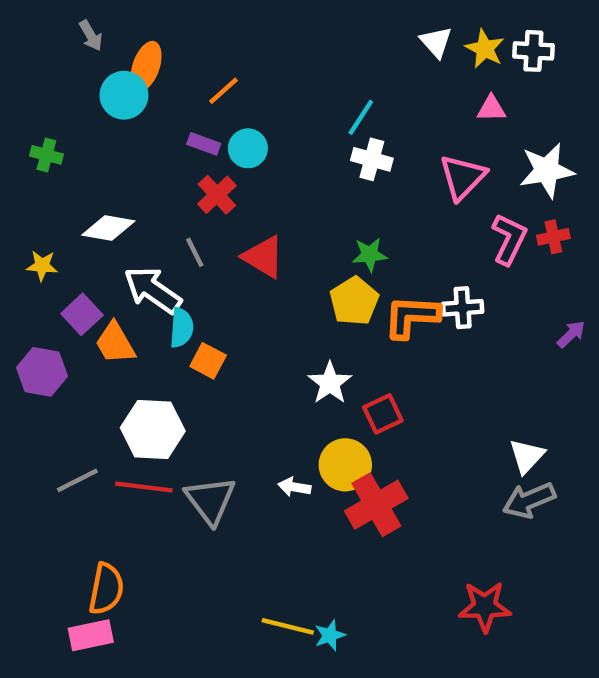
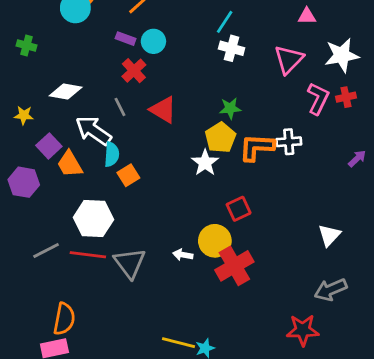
orange square: (208, 361) -> (128, 175), turned 30
white star: (330, 383) -> (205, 163), moved
gray arrow: (529, 500) -> (331, 290), moved

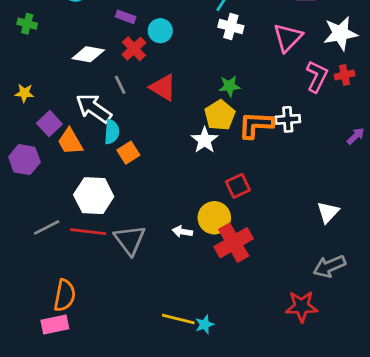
cyan circle: (153, 41) -> (160, 31), moved
white diamond: (66, 92) -> (88, 54), moved

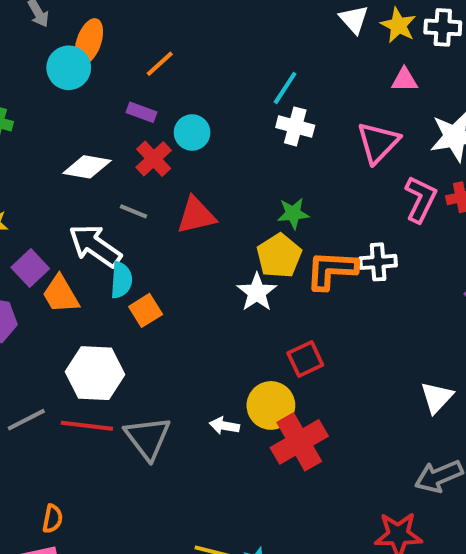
gray line: (120, 85) -> (133, 211), turned -42
red triangle: (163, 87) -> (196, 215), turned -44
orange semicircle: (65, 295) -> (53, 519), size x0.6

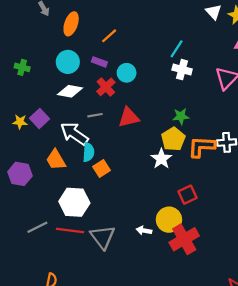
cyan circle: (69, 68) -> (68, 62), moved
gray line: (133, 211) -> (95, 115), turned -32
purple square: (30, 268) -> (40, 118), moved

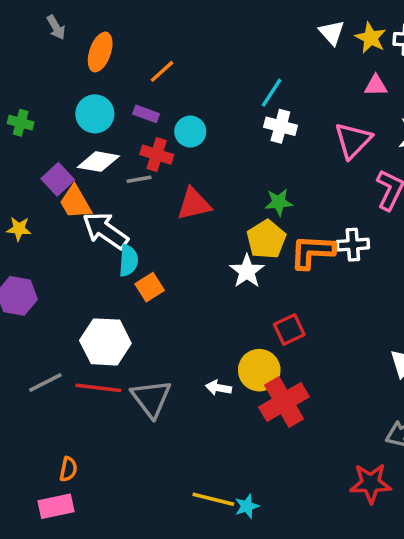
red cross: (106, 87) -> (157, 155), turned -30
gray line: (95, 115) -> (139, 179), moved
purple square: (40, 118) -> (58, 179), moved
yellow star: (20, 122) -> (19, 229), moved
orange trapezoid: (56, 160) -> (75, 202), moved

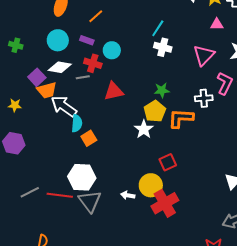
orange trapezoid: (75, 202) -> (47, 90), turned -75
white cross: (353, 245) -> (204, 98), moved
white hexagon: (105, 342) -> (82, 177), moved

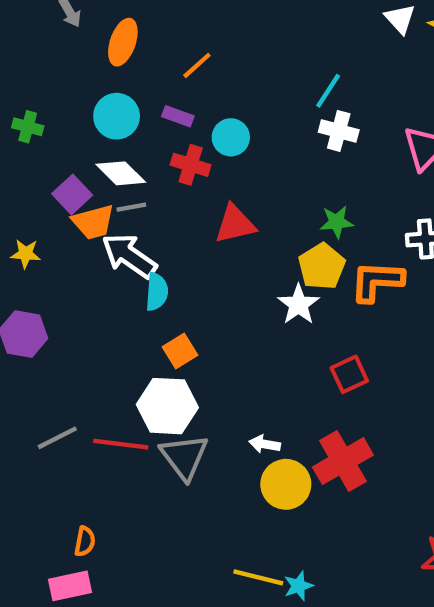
white diamond: (60, 67) -> (121, 173), turned 35
gray line: (83, 77) -> (131, 207), moved
orange square: (89, 138) -> (180, 351), moved
yellow circle: (151, 185) -> (286, 484), moved

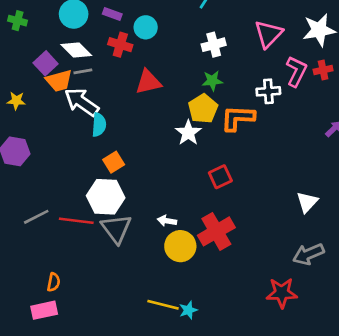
white cross: (339, 131) -> (214, 45), moved, turned -30

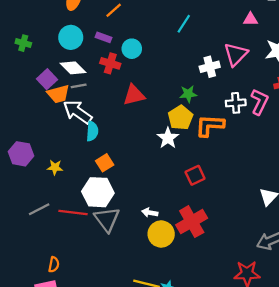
white cross: (214, 45) -> (210, 67), moved
pink L-shape: (296, 71) -> (259, 102), moved
yellow star: (16, 101) -> (55, 167), moved

